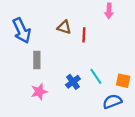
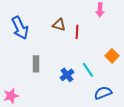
gray rectangle: (37, 60) -> (36, 64), moved
orange square: (123, 81) -> (112, 56), moved, turned 32
pink star: (39, 92) -> (11, 96), moved

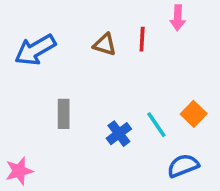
blue arrow: (20, 28) -> (35, 50), turned 85
red line: (77, 32) -> (142, 39), moved
orange square: (112, 56) -> (194, 114), moved

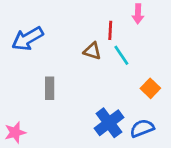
brown triangle: (105, 44) -> (92, 51), moved
cyan line: (156, 125) -> (121, 55), moved
blue cross: (119, 134) -> (109, 123), moved, size x1.5

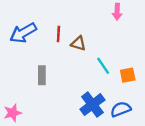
red line: (110, 30) -> (58, 34), moved
cyan line: (121, 55) -> (103, 66), moved
orange square: (150, 88) -> (128, 75), turned 35

